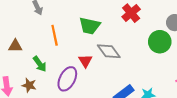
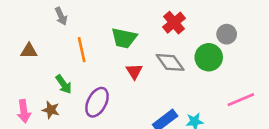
brown triangle: (15, 46) -> (29, 51), moved
gray diamond: (109, 51) -> (170, 62), moved
red triangle: (85, 61) -> (134, 71), moved

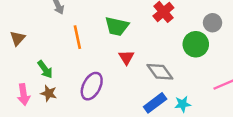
brown triangle: (29, 51) -> (18, 38), moved, turned -49
gray diamond: (170, 62) -> (160, 72), moved
green arrow: (64, 84) -> (45, 69), moved

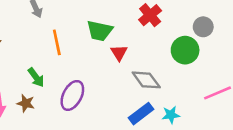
red triangle: (126, 57) -> (119, 53), moved
green arrow: (45, 69) -> (36, 77), moved

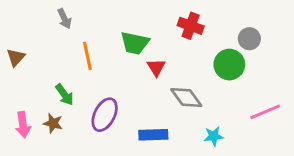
red cross: (150, 15) -> (191, 26), turned -30
blue rectangle: (141, 114) -> (153, 135), moved, turned 35

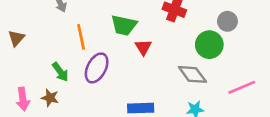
gray diamond: (186, 97) -> (192, 74), moved
purple ellipse: (105, 115) -> (97, 68), moved

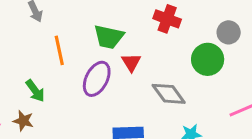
purple ellipse: (97, 68) -> (97, 79), moved
gray diamond: (192, 74) -> (169, 94), moved

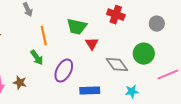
green circle: (208, 59) -> (144, 54), moved
purple ellipse: (97, 79) -> (64, 71), moved
green arrow: (35, 91) -> (37, 58), moved

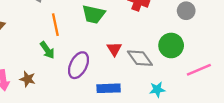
red triangle: (92, 44) -> (114, 49), moved

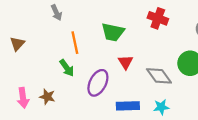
red triangle: (114, 49) -> (126, 62), moved
cyan star: (157, 89) -> (161, 107), moved

